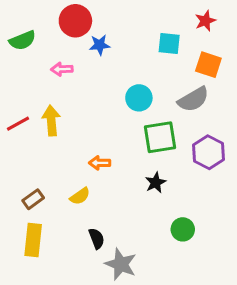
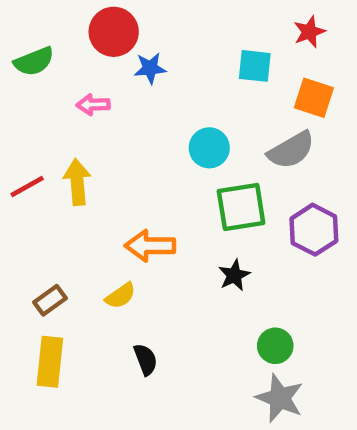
orange arrow: (100, 163) -> (150, 246), size x1.5
gray star: (121, 264) -> (280, 398), moved

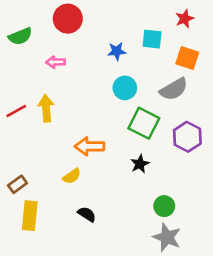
blue star: (150, 68) -> (117, 51), moved
green square: (241, 207) -> (144, 123), turned 36
brown rectangle: (50, 300) -> (18, 184), moved
black semicircle: (146, 359) -> (87, 214), turned -36

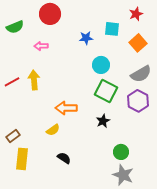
orange square: (187, 58) -> (138, 43), turned 30
cyan circle: (125, 88) -> (101, 65), moved
gray semicircle: (174, 89) -> (141, 74), moved

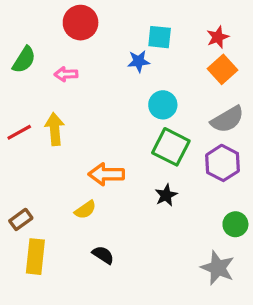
red star: (136, 14) -> (218, 37), moved
green semicircle: (15, 27) -> (24, 60), moved, turned -36
cyan square: (112, 29) -> (160, 37), moved
green circle: (121, 152) -> (235, 224), moved
gray star: (123, 175) -> (218, 268), moved

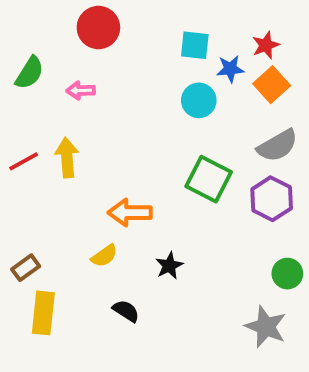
blue star: (139, 61) -> (230, 69), moved
cyan circle: (163, 105) -> (199, 100), moved
black star: (166, 195) -> (169, 266), moved

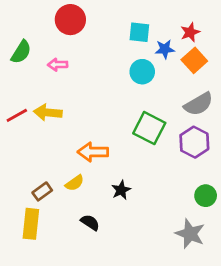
yellow arrow: (67, 157) -> (48, 113), turned -80
brown rectangle: (26, 268) -> (42, 191), moved

